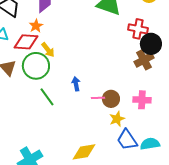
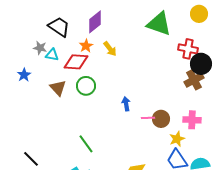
yellow arrow: (48, 50) -> (110, 49), moved
green circle: (36, 66) -> (86, 86), size x0.7
green line: (47, 97) -> (86, 144), moved
yellow star: (117, 119) -> (177, 139), moved

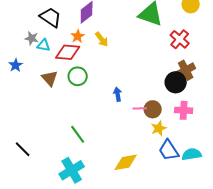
red cross: (188, 49) -> (180, 39), turned 30
black circle: (201, 64) -> (176, 82), moved
yellow star: (177, 139) -> (159, 128), moved

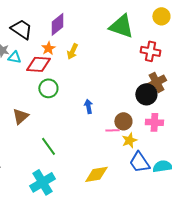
yellow arrow: (102, 39) -> (72, 51), turned 63
red cross: (180, 39) -> (150, 51), turned -30
brown triangle: (50, 78) -> (20, 116), moved, turned 30
pink line: (140, 108) -> (112, 130), moved

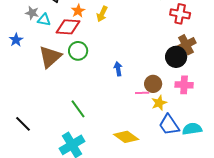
brown triangle: (20, 116) -> (50, 57), moved, size x1.4
yellow diamond: (96, 174) -> (126, 137), turned 45

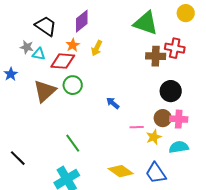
brown cross: (186, 45) -> (156, 56), moved, turned 30
blue arrow: (118, 69) -> (113, 103), turned -40
brown circle: (153, 84) -> (163, 118), moved
blue trapezoid: (169, 125) -> (156, 173), moved
cyan semicircle: (192, 129) -> (179, 147), moved

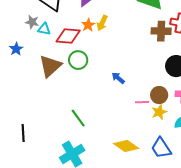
orange star: (73, 45) -> (88, 25), moved
brown circle: (163, 118) -> (159, 95), moved
black line: (18, 158) -> (23, 133), turned 42

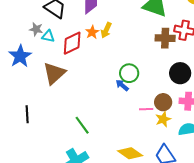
red diamond: (68, 36) -> (72, 43), turned -30
blue star: (16, 49) -> (20, 56), size x1.6
green circle: (78, 60) -> (129, 73), moved
black line: (23, 133) -> (27, 114), moved

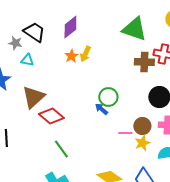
gray star: (36, 29) -> (15, 43), moved
red diamond: (72, 43) -> (51, 116), moved, turned 65

